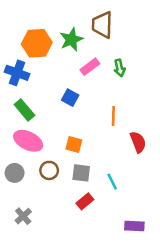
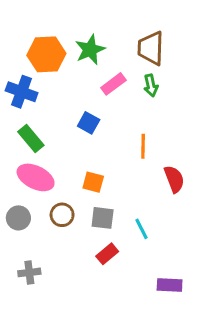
brown trapezoid: (102, 25) -> (151, 48), moved
gray cross: (23, 216) -> (29, 272), turned 35

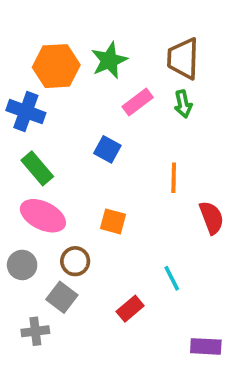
gray square: (103, 218) -> (62, 297), moved, turned 30

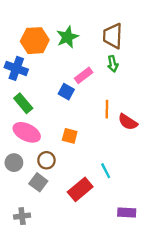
pink rectangle: (138, 102) -> (84, 75), moved
red semicircle: (212, 218) -> (128, 122), moved, turned 144
red rectangle: (130, 309) -> (80, 189), size x1.5
gray cross: (35, 331) -> (22, 216), moved

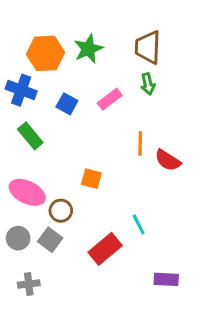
blue square: (66, 92) -> (67, 104), moved
pink ellipse: (27, 132) -> (27, 192), moved
gray circle: (14, 163) -> (18, 238), moved

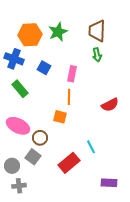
pink rectangle: (110, 99) -> (72, 74), moved, turned -42
orange line: (140, 143) -> (69, 97), moved
red semicircle: (168, 160) -> (110, 105), turned -60
gray circle: (18, 238) -> (12, 166), moved

